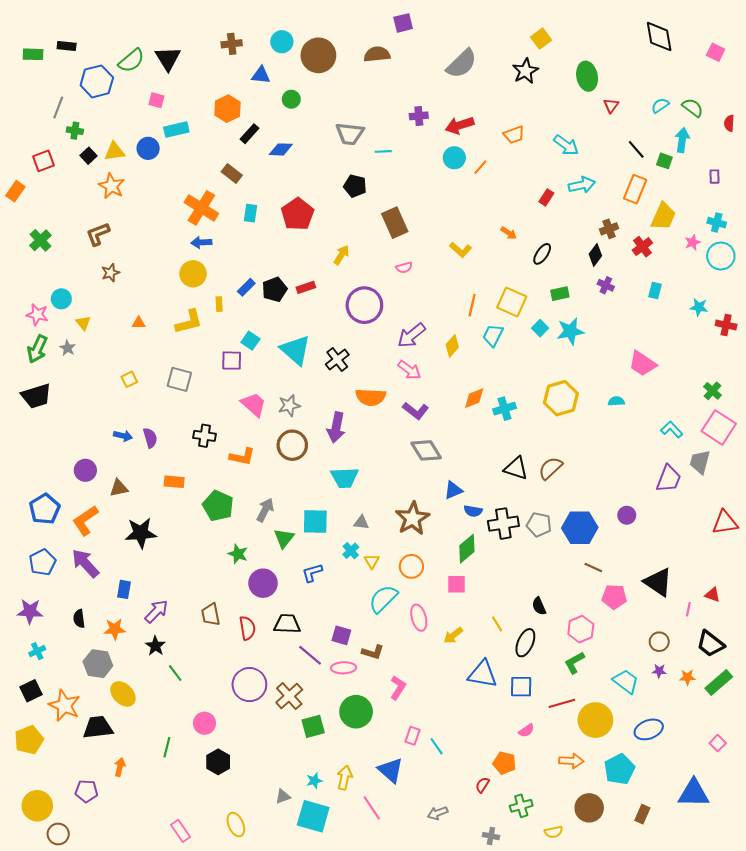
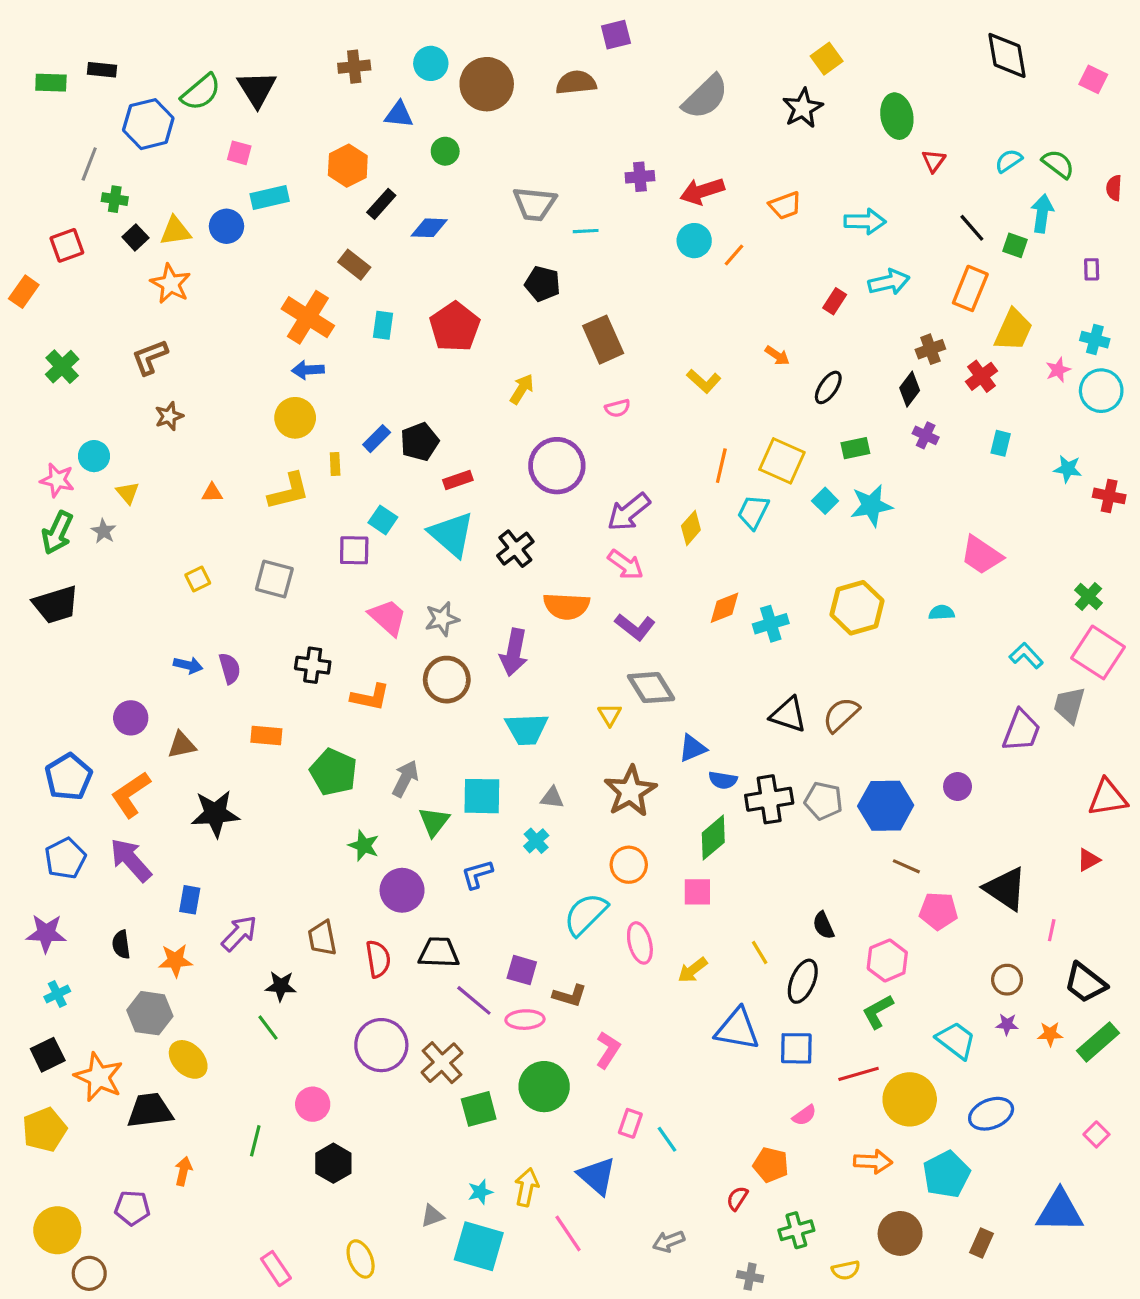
cyan arrow: (566, 145) -> (865, 221), turned -35
red rectangle: (306, 287) -> (458, 480), moved
yellow triangle: (372, 561) -> (610, 715), moved
red triangle: (712, 595) -> (1088, 860), moved, turned -49
black star: (155, 646) -> (281, 986), moved, turned -30

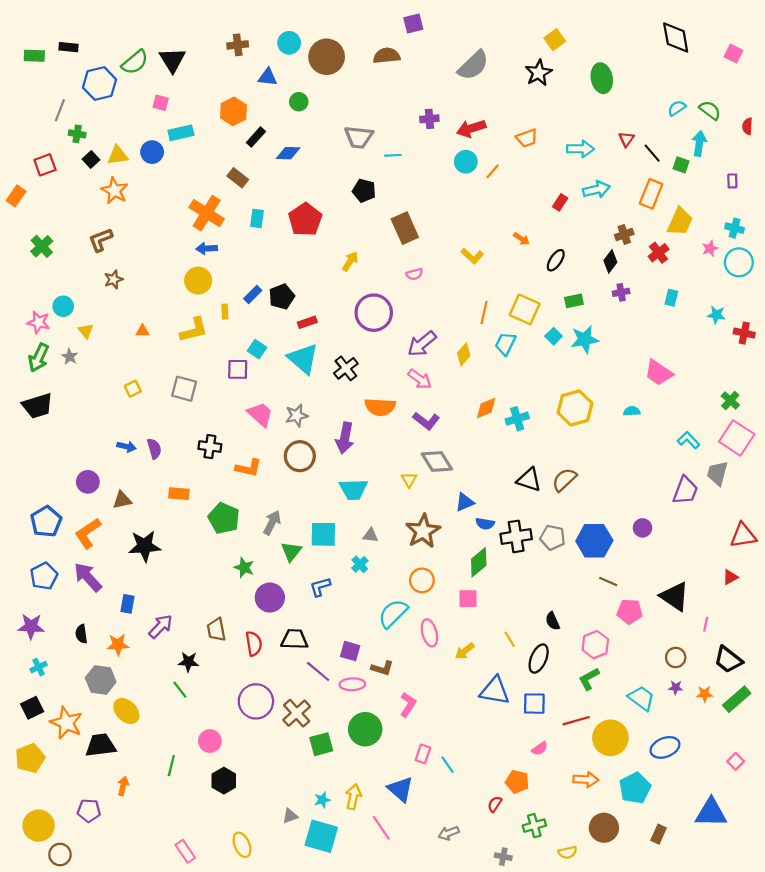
red triangle: (934, 161) -> (626, 139), moved
purple cross: (926, 435) -> (621, 292), turned -35

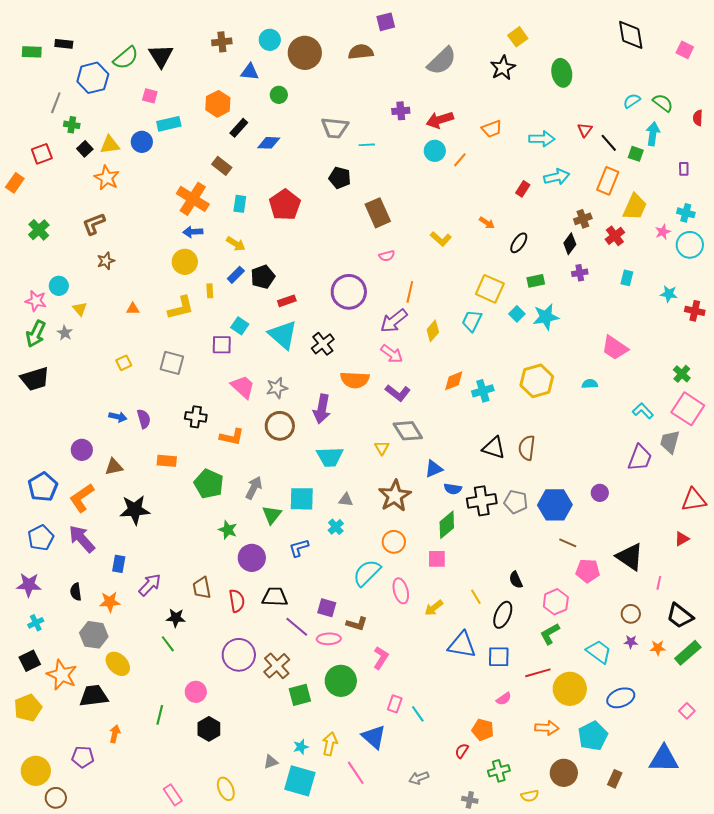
yellow arrow: (350, 261) -> (236, 244), moved, turned 90
orange line: (484, 313) -> (410, 292), moved
brown semicircle: (564, 480) -> (527, 448), turned -40

